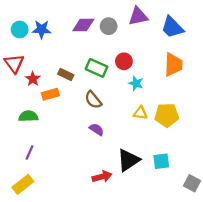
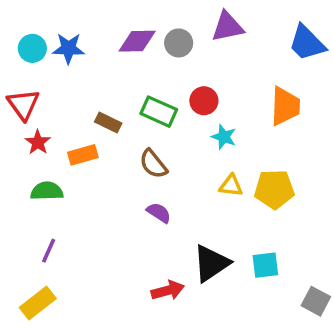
blue trapezoid: (172, 27) -> (307, 43), moved
red star: (33, 79) -> (38, 142), moved

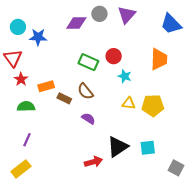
purple triangle: (227, 27) -> (127, 15), turned -36
gray circle: (179, 43) -> (99, 14), moved
blue star: (68, 48) -> (38, 37), moved
brown rectangle: (108, 122) -> (64, 98), moved

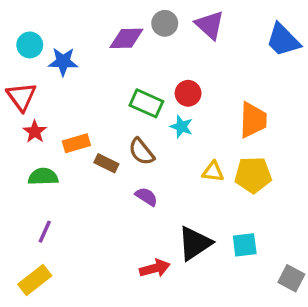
purple triangle: (127, 15) -> (210, 25), turned -30
orange trapezoid: (159, 59) -> (253, 120), moved
cyan star: (125, 76) -> (181, 127), moved

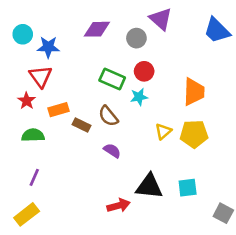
gray circle: (165, 23) -> (136, 38), moved
red triangle: (21, 97) -> (41, 76), moved
cyan star: (181, 127) -> (139, 97), turned -30
yellow triangle: (213, 172) -> (163, 131), turned -48
black triangle: (195, 243) -> (149, 186), turned 40

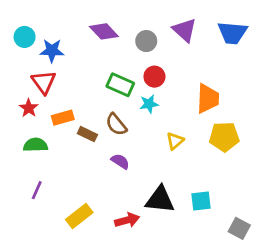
purple triangle: (161, 19) -> (185, 30), moved
purple diamond: (97, 29) -> (104, 31), turned 48
blue trapezoid: (217, 30) -> (232, 33), turned -40
yellow pentagon: (194, 134) -> (224, 137), moved
yellow rectangle: (27, 214) -> (79, 216), moved

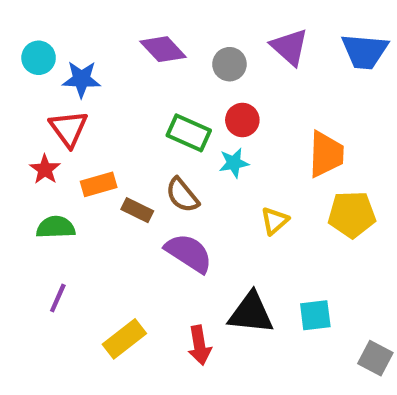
purple semicircle: (120, 161) -> (189, 253), size x1.6
red arrow: (127, 220) -> (199, 345), turned 95

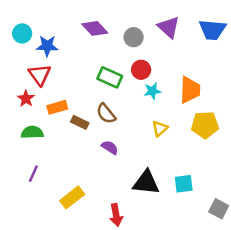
cyan star: (234, 163) -> (152, 91), moved
purple semicircle: (189, 253) -> (110, 147), size x0.6
red arrow: (199, 345) -> (116, 215), moved

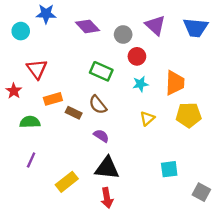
blue star: (47, 46) -> (46, 14), moved
red circle: (141, 70) -> (137, 56), moved
red star: (26, 99) -> (14, 91), moved
black triangle: (146, 182) -> (107, 168), moved

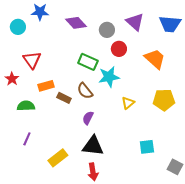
orange trapezoid: (175, 83) -> (155, 59), moved, turned -50
cyan star: (140, 84) -> (109, 77), moved, size x1.5
purple semicircle: (101, 136) -> (88, 118), turned -96

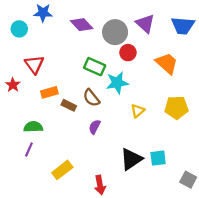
gray circle: (107, 30) -> (115, 32), size x1.5
green semicircle: (26, 106) -> (33, 127), moved
black triangle: (93, 146) -> (131, 159), moved, turned -40

